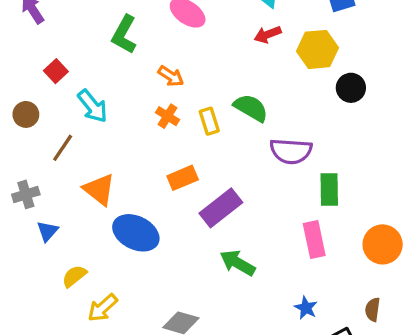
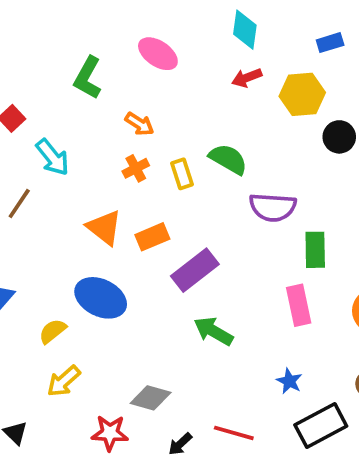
orange cross: (168, 116) -> (136, 168), turned 30
orange triangle: (99, 189) -> (104, 228), moved
yellow semicircle: (74, 276) -> (53, 331), moved

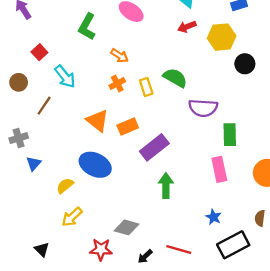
green arrow: (213, 331) -> (166, 186), turned 60

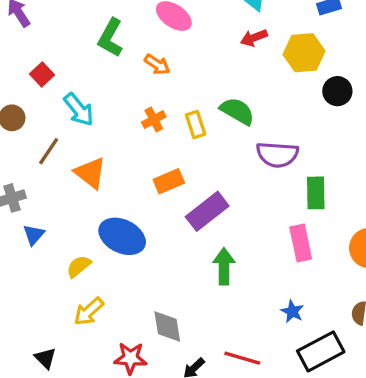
orange arrow: (120, 56) -> (157, 64), moved
orange triangle: (97, 121) -> (90, 173), moved
gray diamond: (126, 227) -> (167, 326), turned 65

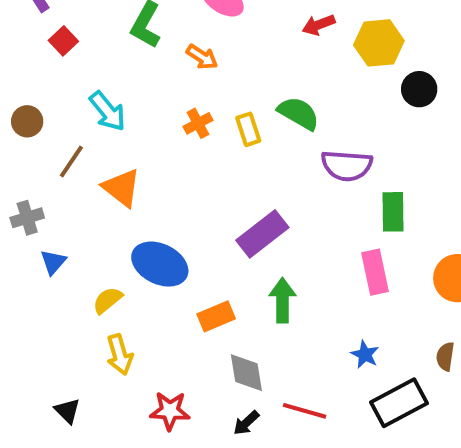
red square: (42, 74) -> (63, 41), moved
orange rectangle: (169, 181) -> (216, 316), moved
yellow arrow: (89, 311) -> (120, 355), turned -64
gray diamond: (167, 326) -> (246, 373), moved

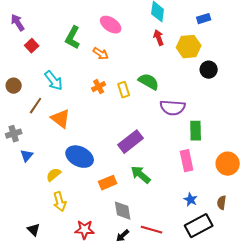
red arrow: (319, 25) -> (159, 38), turned 91
green arrow: (282, 300) -> (141, 175), turned -50
blue star: (365, 355) -> (191, 200), moved

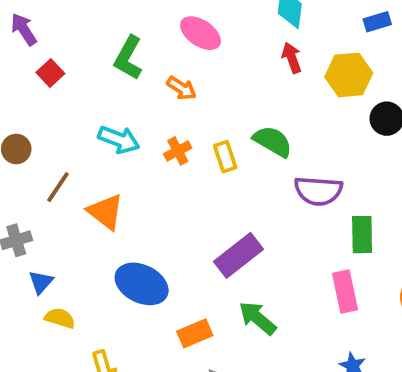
cyan arrow: (54, 81) -> (119, 140), moved, turned -30
yellow semicircle: (54, 175) -> (60, 318), moved, turned 56

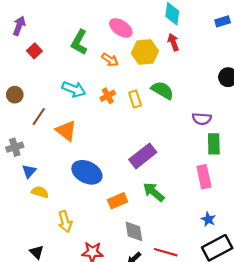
purple arrow: (24, 29) -> (19, 26), turned 54
yellow hexagon: (349, 75) -> (145, 52), moved
purple semicircle: (318, 191) -> (202, 119), moved, size x0.7

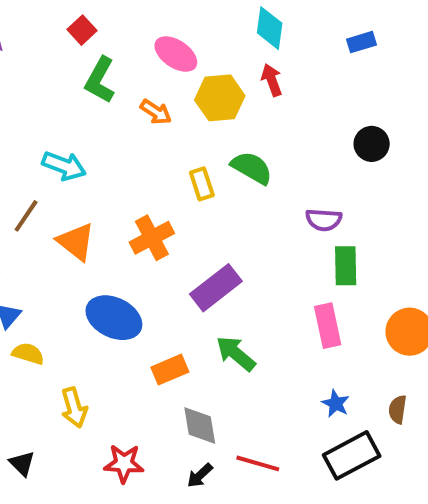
red square: (34, 51) -> (82, 30), moved
cyan arrow: (74, 89) -> (64, 166), moved
orange cross: (108, 96) -> (152, 238), moved, size x1.5

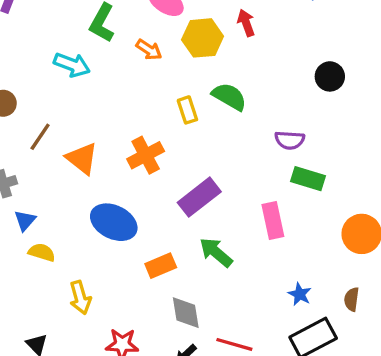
cyan arrow: (64, 166) -> (72, 65), moved
green rectangle: (346, 266) -> (308, 179), turned -72
pink rectangle: (328, 326) -> (273, 221), moved

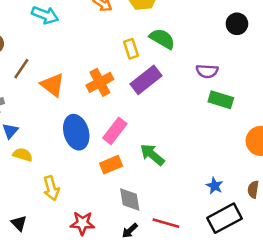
purple rectangle: (199, 197) -> (146, 80), moved
pink rectangle: (273, 221) -> (115, 131), moved, turned 50
blue ellipse: (114, 222) -> (76, 132), turned 48

